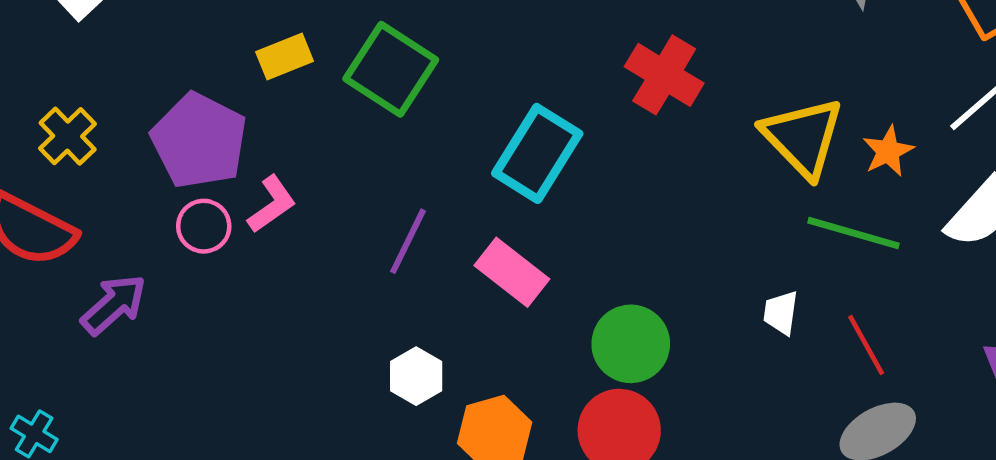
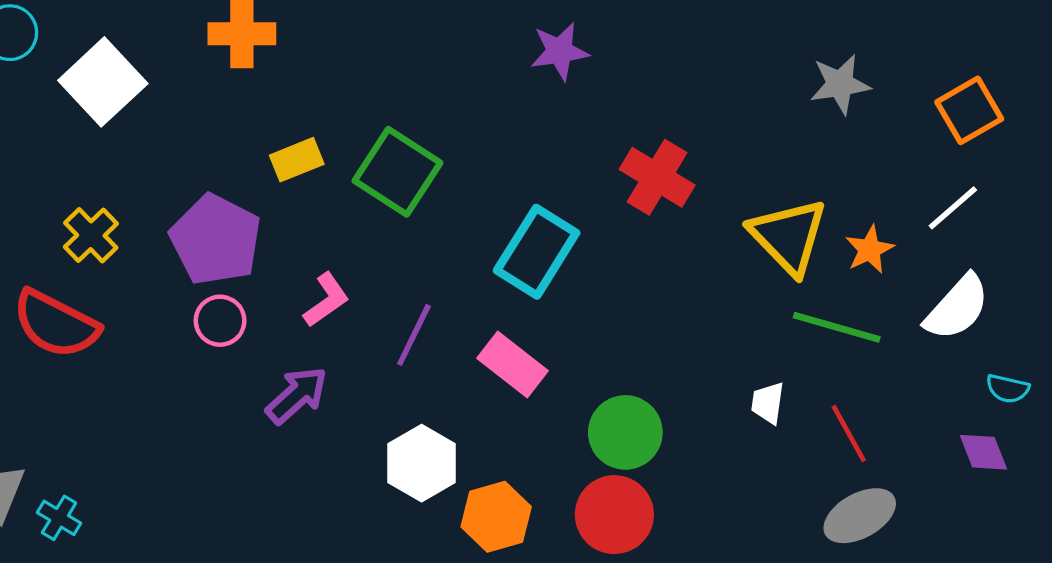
pink L-shape: (272, 204) -> (326, 300), moved
purple arrow: (114, 305) -> (297, 395), moved
white hexagon: (416, 376) -> (422, 463), size x1.4

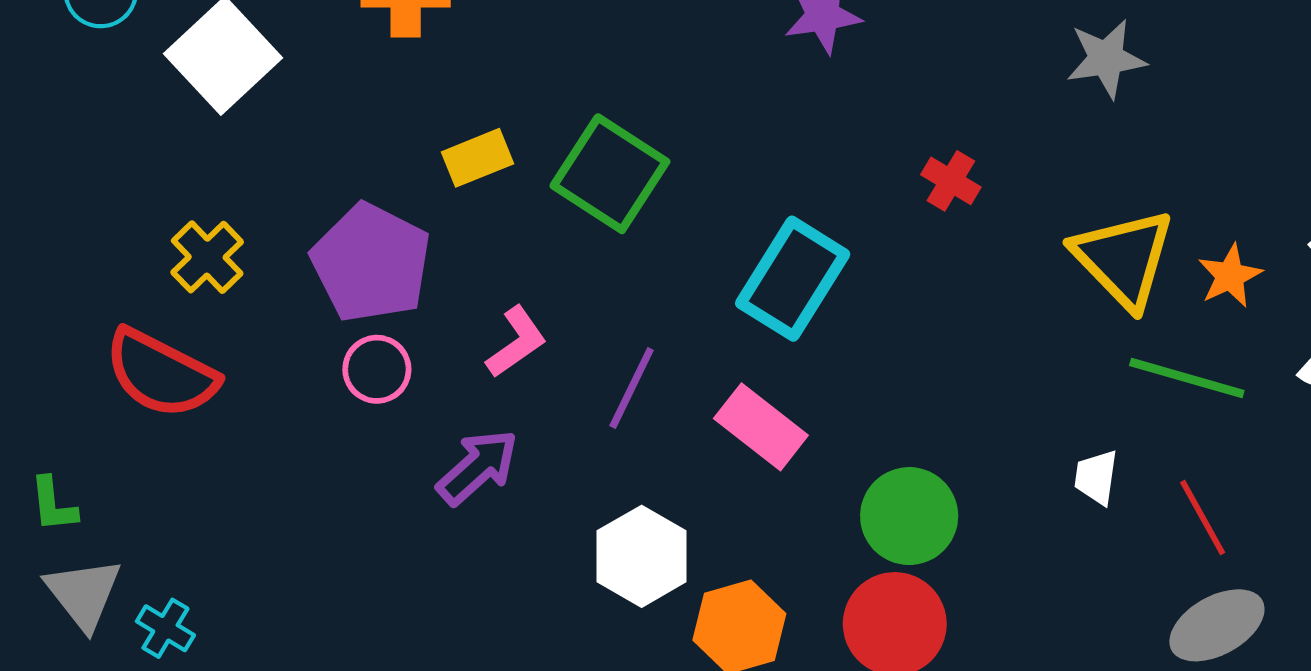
gray star: (840, 84) -> (1106, 59), moved
red cross: (657, 177) -> (951, 181), size x0.6

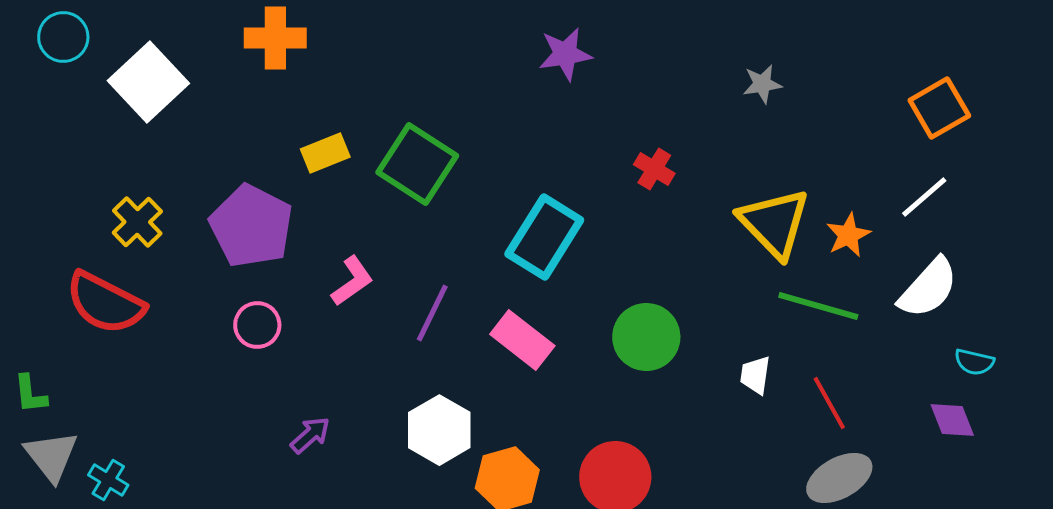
gray star: (1106, 59) -> (762, 84), size x0.7
pink circle: (377, 369) -> (257, 325), moved
purple arrow: (478, 467) -> (310, 435), moved, size x0.7
green circle: (909, 516) -> (646, 337), moved

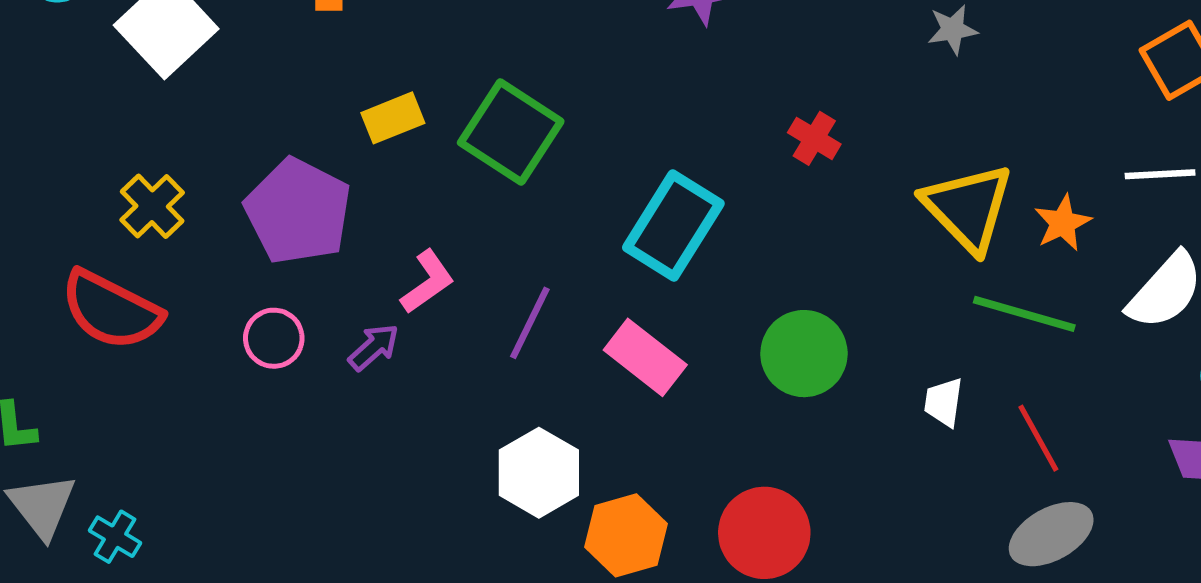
white line: (924, 197) -> (1160, 174), turned 38
pink circle: (257, 325) -> (274, 338), moved
purple arrow: (310, 435) -> (374, 347), moved

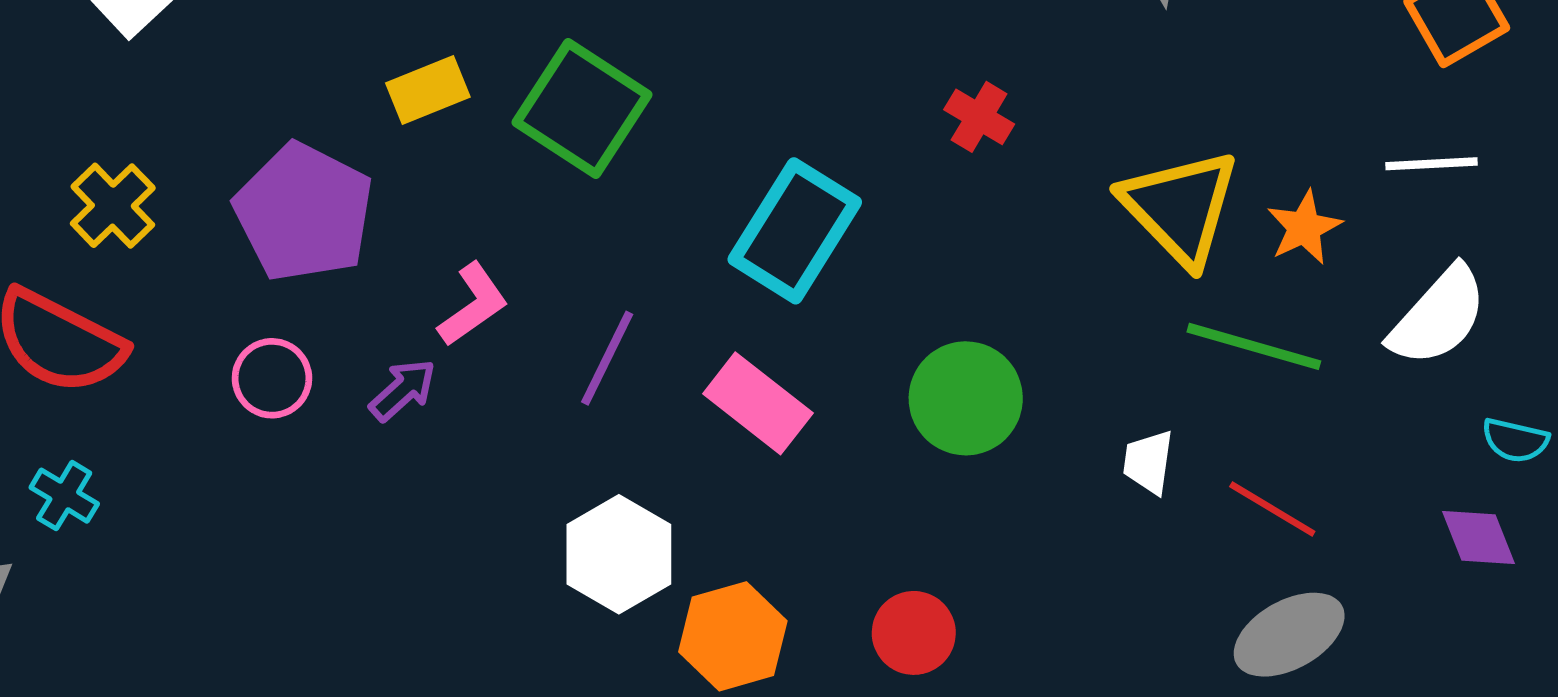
red line: (1038, 438) -> (1272, 509), turned -30
red circle: (764, 533) -> (914, 633), size x0.7
cyan cross: (115, 537) -> (64, 496), moved

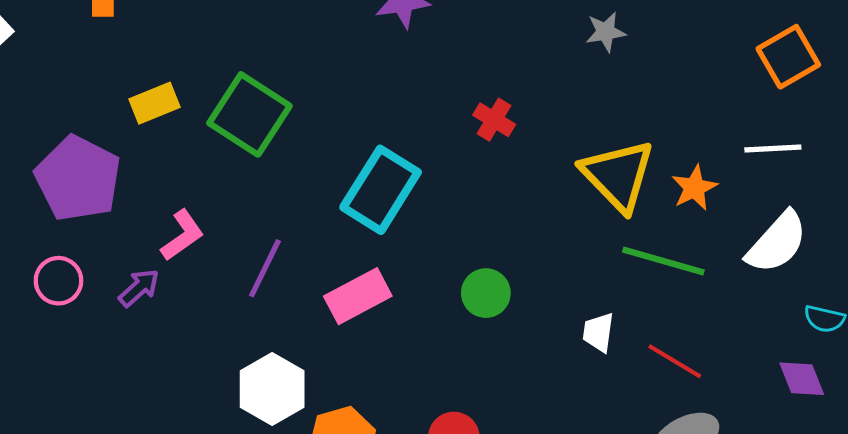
green circle: (966, 398) -> (486, 293), size x0.7
pink rectangle: (758, 403) -> (358, 296), turned -66

